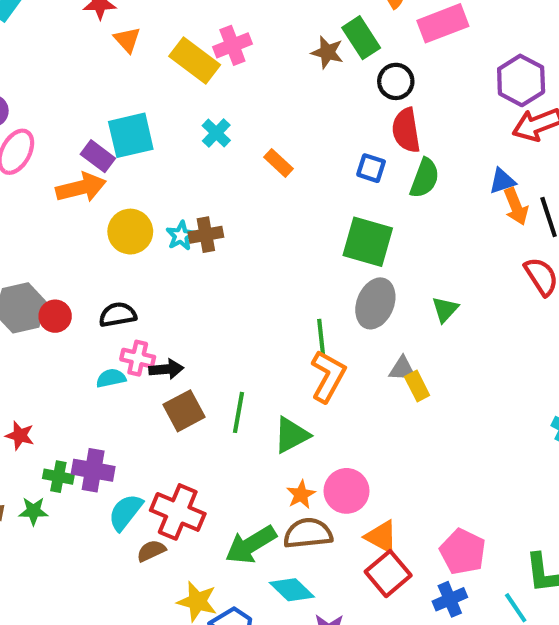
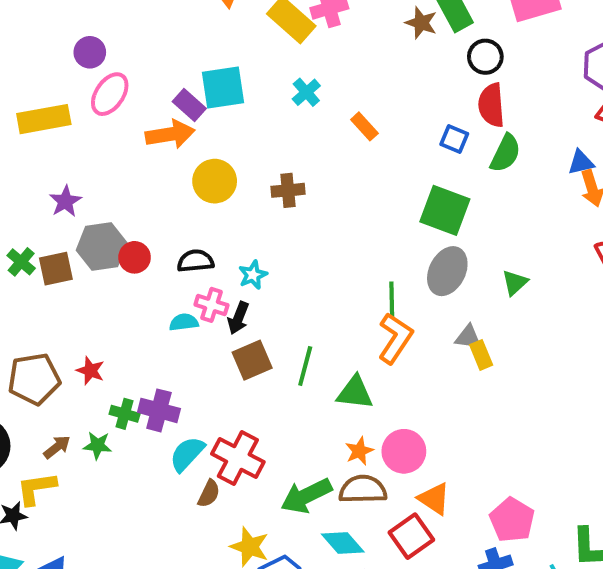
cyan star: (181, 236) -> (253, 275), moved
black arrow: (166, 369) -> (238, 318), turned 112
green triangle: (291, 435) -> (355, 392), turned 30
brown semicircle: (151, 551) -> (209, 494), turned 136
red square: (388, 574) -> (411, 536), moved

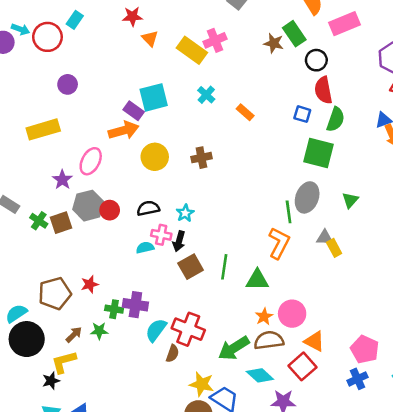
pink ellipse: (110, 94) -> (91, 161), moved
green square: (445, 210) -> (319, 153), moved
green line: (392, 300) -> (289, 212), moved
red star: (90, 371) -> (90, 284), turned -30

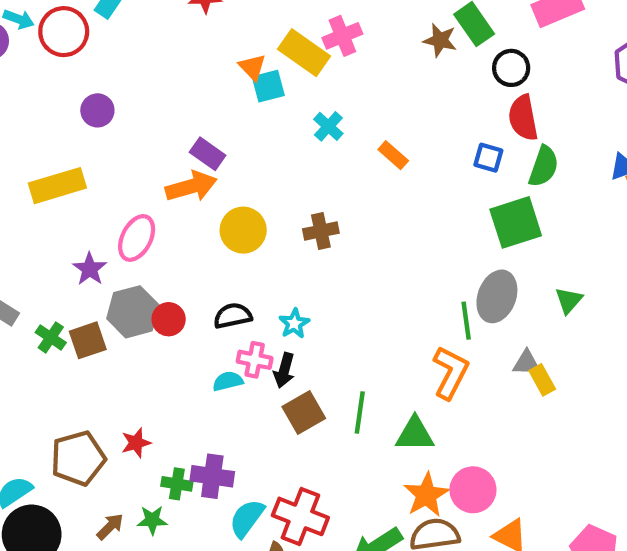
orange triangle: (150, 38) -> (252, 67), moved
cyan square: (154, 97) -> (268, 86), moved, size x0.7
green square: (319, 153) -> (516, 222), turned -32
orange star: (264, 317) -> (426, 495), size x1.5

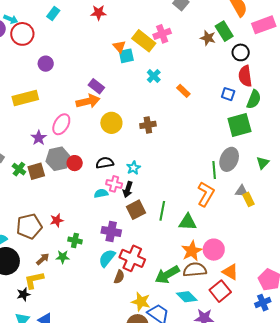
red circle: (64, 32) -> (22, 34), moved
purple cross: (212, 476) -> (111, 231), moved

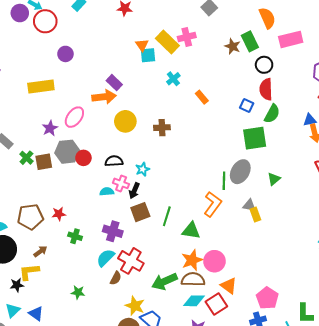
green star: (63, 257) -> (78, 292), moved
cyan diamond: (187, 297) -> (194, 301), moved, turned -50

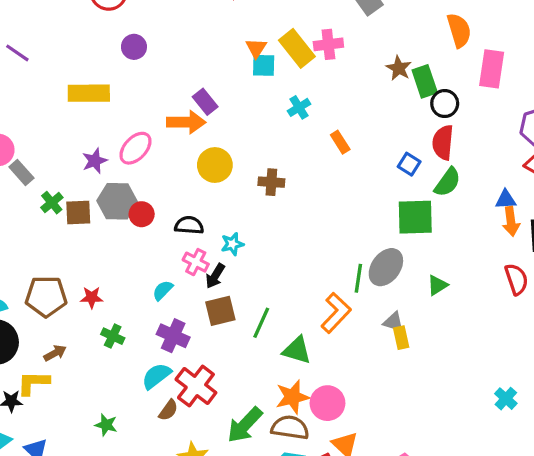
pink rectangle: (291, 39) -> (492, 69), turned -75
green rectangle: (250, 41) -> (425, 81), moved
cyan semicircle: (107, 192) -> (163, 290), moved, turned -48
green arrow: (165, 281) -> (245, 425), turned -30

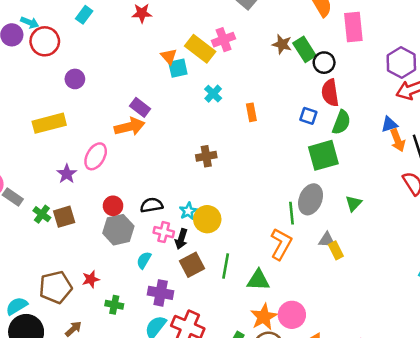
orange rectangle: (340, 142) -> (251, 112), turned 36
yellow circle: (215, 165) -> (207, 219), moved
gray hexagon: (117, 201) -> (118, 230), moved

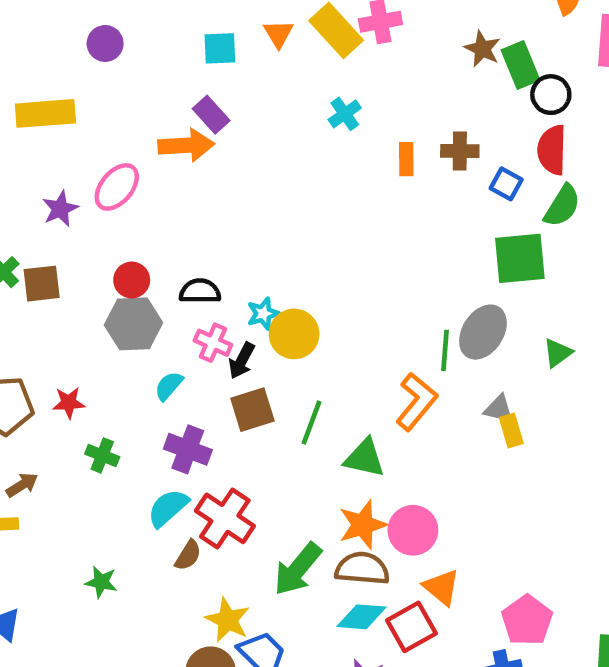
cyan square: (178, 68) -> (220, 48), moved
brown cross: (206, 156) -> (460, 151), moved

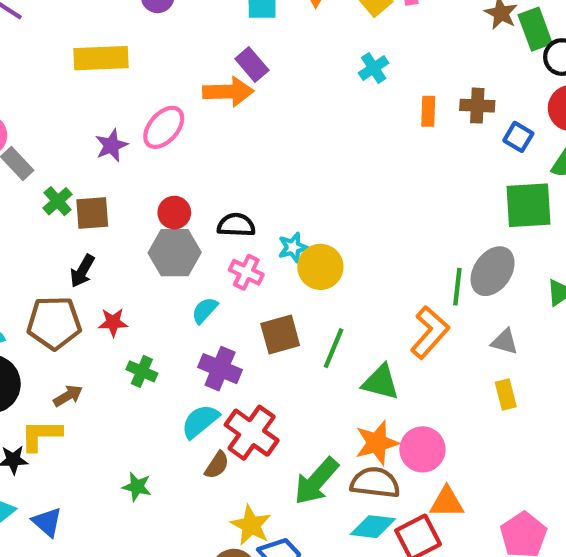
black arrow: (242, 361) -> (82, 271), moved
yellow rectangle: (511, 431) -> (506, 394), moved
orange triangle: (442, 587) -> (447, 502), turned -42

